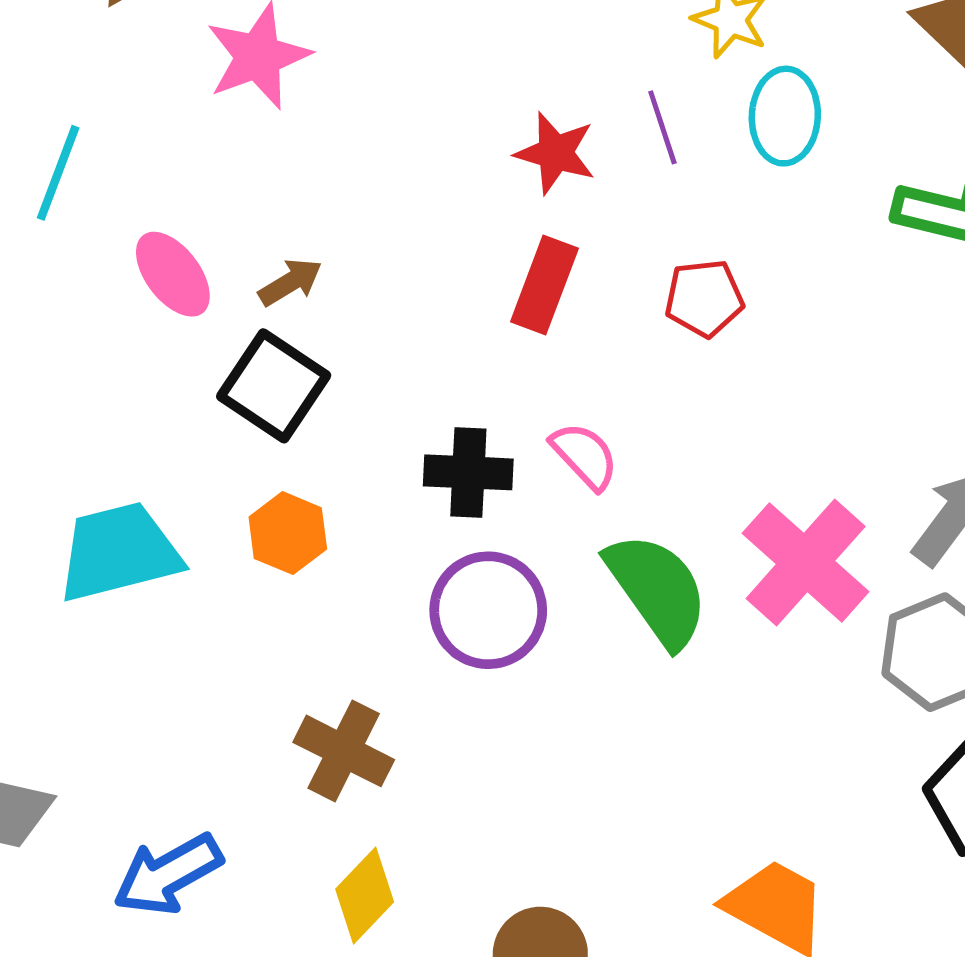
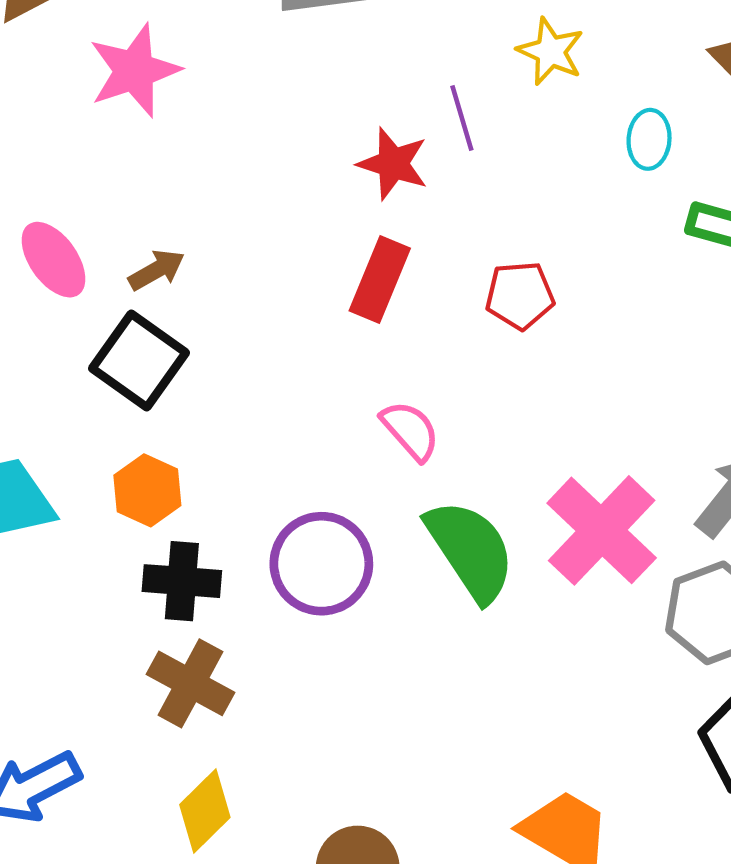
cyan ellipse: (785, 116) -> (649, 139), moved, size x0.7
purple line: (662, 127) -> (462, 118), moved
black cross: (468, 472) -> (182, 581), moved

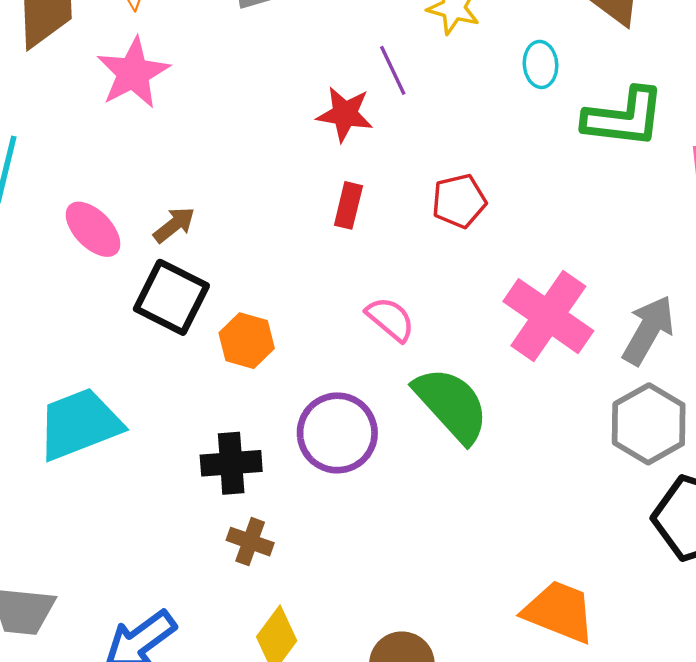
red rectangle: (380, 279) -> (348, 205), size x0.7
orange hexagon: (147, 490) -> (247, 341), moved
pink cross: (602, 530) -> (548, 316), moved
brown cross: (190, 683) -> (250, 542), size x0.7

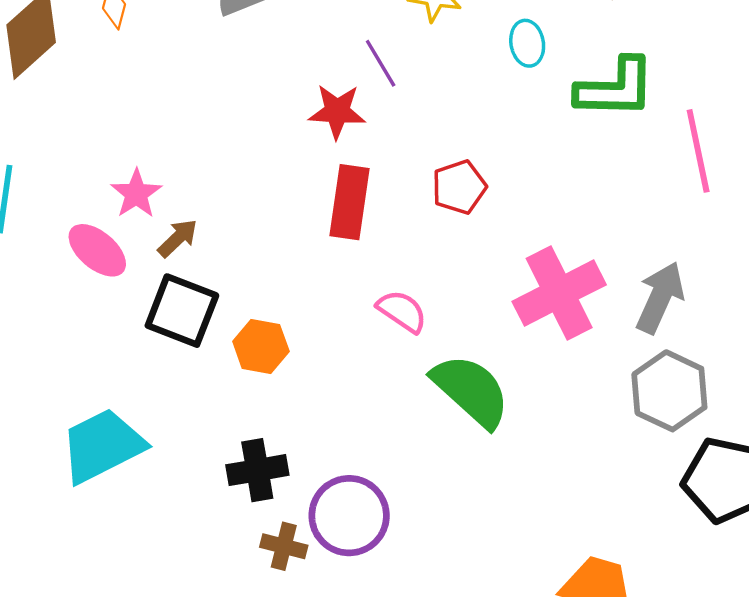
pink star: (133, 73) -> (136, 194), moved, size x0.7
red rectangle: (348, 205) -> (349, 202), size x1.6
pink cross: (548, 316) -> (559, 293), turned 34
purple circle: (337, 433) -> (349, 516), moved

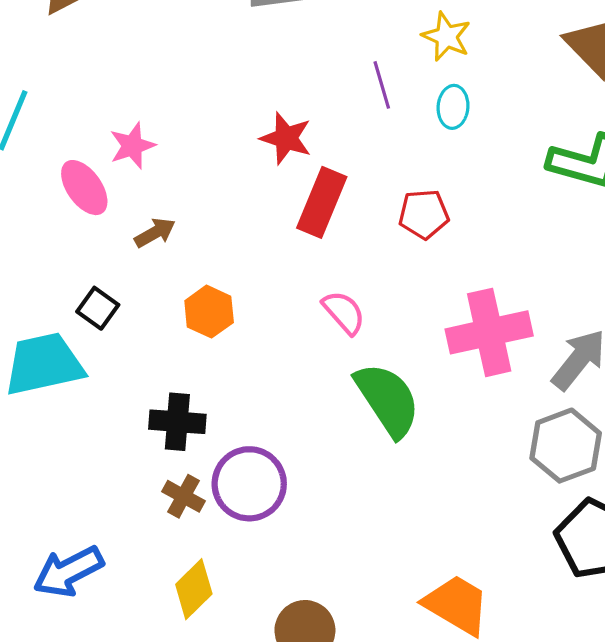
cyan ellipse: (527, 43) -> (453, 107), moved
red star: (337, 111) -> (286, 138), moved
brown arrow: (178, 238) -> (155, 233), moved
black square: (182, 311) -> (98, 308), moved, size x0.6

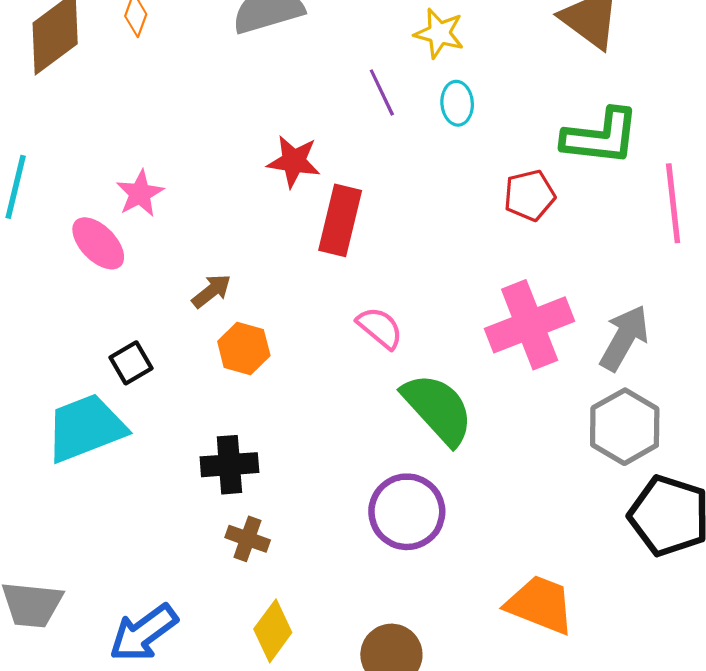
red pentagon: (424, 214) -> (529, 195), moved
brown arrow: (155, 233) -> (211, 291), moved
black square: (98, 308) -> (131, 363), turned 33
purple circle: (249, 484) -> (407, 512), moved

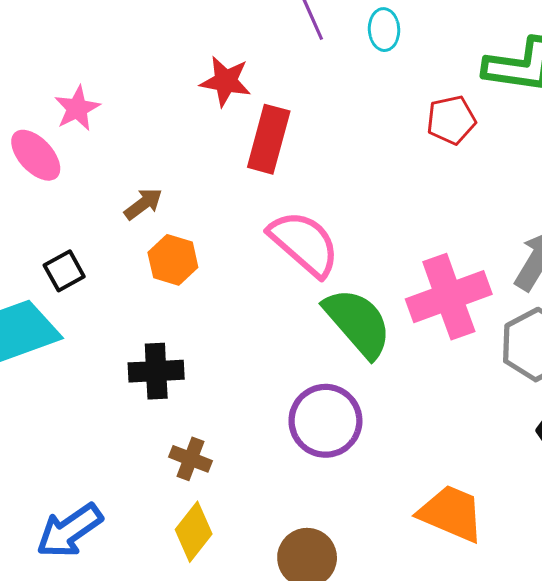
pink cross: (530, 325) -> (449, 297), moved
pink semicircle: (380, 328) -> (304, 243), size x1.6
brown cross: (248, 539) -> (190, 459), moved

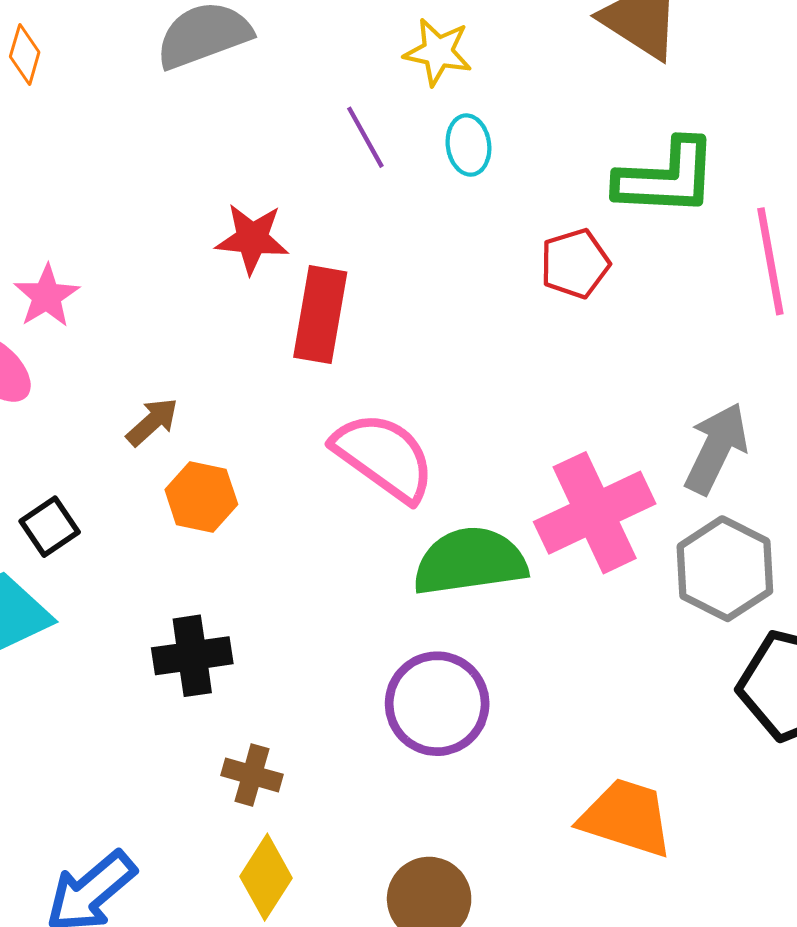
green semicircle: (358, 323) -> (470, 561), turned -52

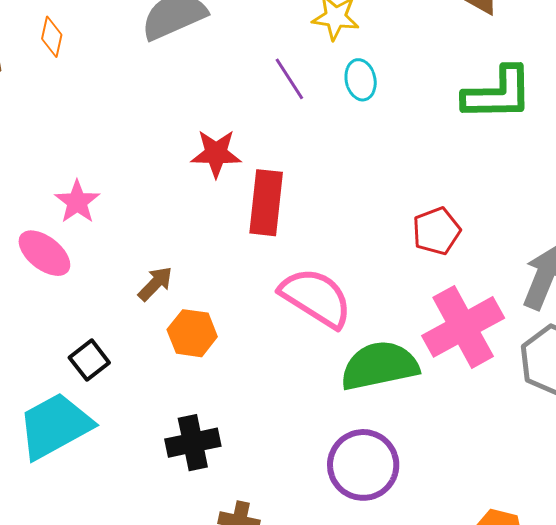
red pentagon: (575, 264) -> (436, 231), moved

